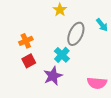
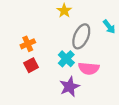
purple star: (53, 76) -> (70, 87), moved
pink semicircle: (97, 83) -> (89, 68), moved

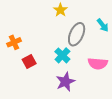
orange cross: (28, 44) -> (14, 42), moved
pink semicircle: (89, 68) -> (98, 63), moved

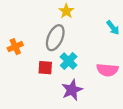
gray ellipse: (77, 34) -> (55, 38), moved
red square: (29, 61) -> (45, 68), moved, turned 32

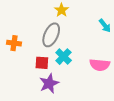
orange cross: (15, 47) -> (14, 43), turned 32
purple star: (72, 90) -> (49, 83), moved

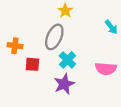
red square: (42, 63) -> (32, 64), moved
purple star: (49, 83) -> (64, 84), moved

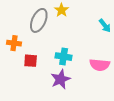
gray ellipse: (54, 37) -> (39, 20), moved
cyan cross: (67, 60) -> (64, 57), turned -35

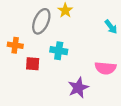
cyan cross: (64, 57) -> (59, 51), moved
purple star: (60, 79) -> (78, 88), moved

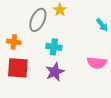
red square: (33, 64) -> (18, 68), moved, size x1.6
purple star: (78, 88) -> (55, 72), moved

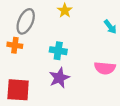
gray ellipse: (38, 20) -> (26, 21), moved
red square: (18, 68) -> (18, 90), moved

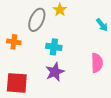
gray ellipse: (26, 21) -> (37, 20), moved
pink semicircle: (105, 68) -> (97, 63), turned -96

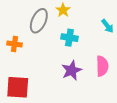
cyan cross: (54, 47) -> (69, 38), moved
purple star: (55, 72) -> (72, 70), moved

